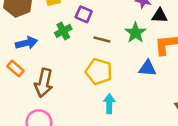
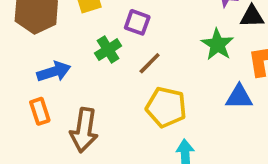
brown line: (102, 40) -> (150, 63), moved, turned -56
orange rectangle: (15, 68) -> (40, 111), turned 35

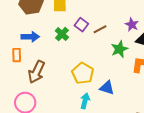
green cross: (108, 50) -> (62, 34), turned -32
brown line: (150, 63) -> (100, 29), moved
blue triangle: (239, 97) -> (107, 88), moved

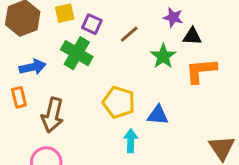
purple square: (81, 25) -> (92, 24), moved
green cross: (62, 34) -> (77, 53), size x1.5

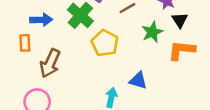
black triangle: (192, 36) -> (180, 20), turned 42
yellow pentagon: (119, 102) -> (105, 43), moved

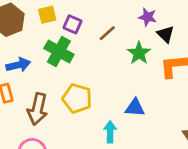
yellow pentagon: (105, 43) -> (77, 98), moved

